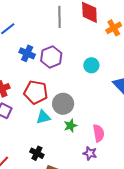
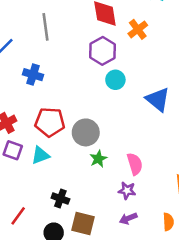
gray line: (60, 17) -> (46, 27), moved
purple hexagon: (51, 57) -> (102, 51), moved
cyan triangle: (43, 117) -> (40, 155), moved

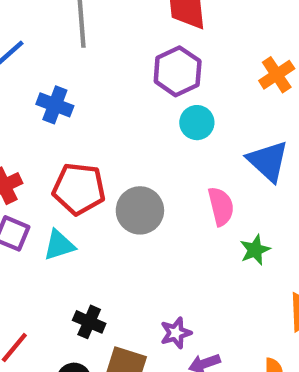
orange cross: (138, 29) -> (277, 75), moved
green star: (98, 159) -> (255, 250), moved
pink semicircle: (135, 164) -> (221, 206), moved
purple star: (127, 191) -> (176, 333), moved, turned -30

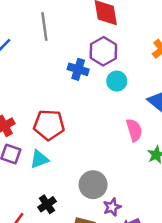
blue cross: (55, 105) -> (78, 69), moved
gray circle: (140, 210) -> (93, 185), moved
black cross: (89, 322) -> (47, 204), moved, turned 36

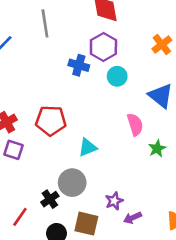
cyan triangle: (39, 159) -> (88, 148), moved
gray circle: (93, 185) -> (72, 183), moved

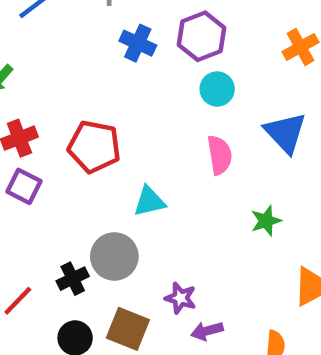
blue cross: (79, 65) -> (138, 43), moved
pink semicircle: (135, 124) -> (220, 155), moved
purple star: (114, 201) -> (180, 298), turned 30

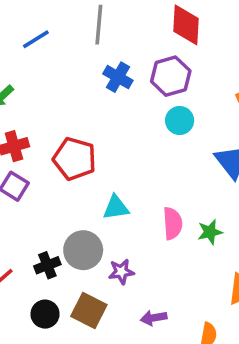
pink semicircle: (220, 155) -> (173, 223), moved
purple star: (180, 298) -> (121, 272), moved, turned -30

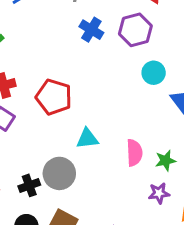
cyan circle: (180, 121) -> (154, 73), moved
purple star: (121, 272) -> (159, 193), moved

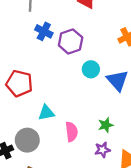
purple hexagon: (135, 30) -> (71, 41), moved
cyan circle: (154, 73) -> (91, 69), moved
pink semicircle: (134, 153) -> (72, 132), moved

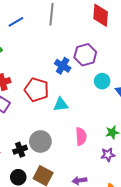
blue cross: (44, 31) -> (63, 66), moved
cyan triangle: (46, 113) -> (61, 105), moved

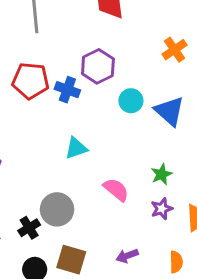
red pentagon: (37, 90) -> (31, 81), moved
pink semicircle: (81, 136) -> (116, 190), turned -36

